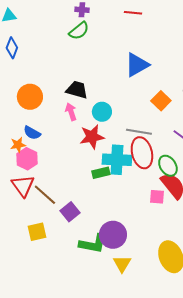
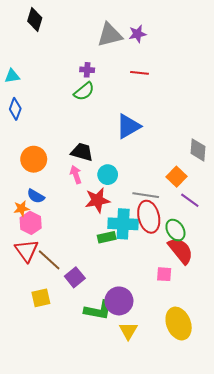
blue triangle: (137, 65) -> (128, 126), moved
orange square: (161, 101) -> (176, 177), moved
pink square: (157, 197) -> (164, 274), moved

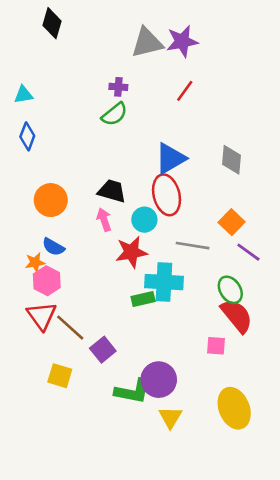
purple star: (137, 34) -> (182, 41), size x1.4
red line: (140, 73) -> (185, 91), turned -60
gray diamond: (198, 150) -> (232, 160), moved
red ellipse: (149, 217) -> (167, 195), moved
yellow square: (41, 298) -> (60, 376), turned 30

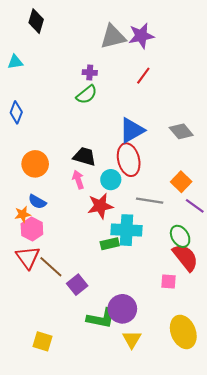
cyan triangle: (23, 95) -> (15, 62), moved
gray diamond: (232, 160) -> (181, 131), turned -45
yellow square: (60, 376) -> (42, 341), moved

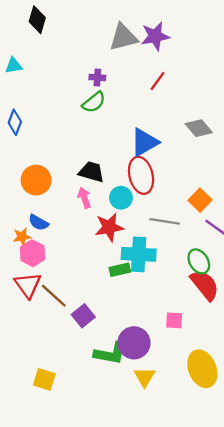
gray diamond: (181, 131) -> (199, 128), moved
pink square: (169, 282) -> (174, 320), moved

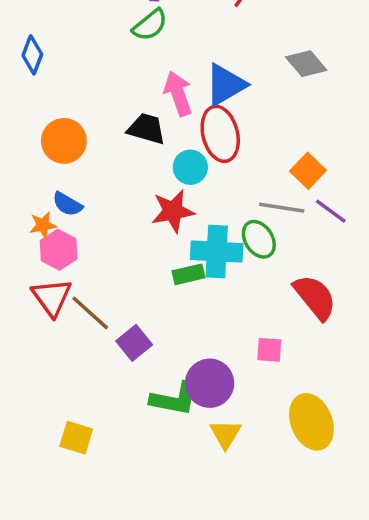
pink arrow: (84, 198) -> (178, 94), moved, size x1.4
gray line: (165, 221) -> (282, 208), moved
green ellipse: (199, 261) -> (259, 239), moved

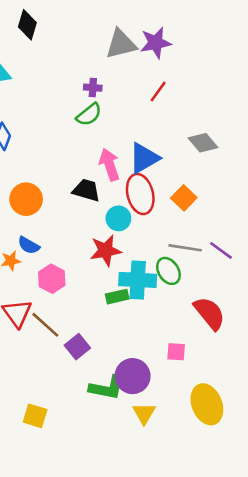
orange square: (308, 171) -> (184, 198), moved
pink hexagon: (59, 250) -> (52, 279), moved

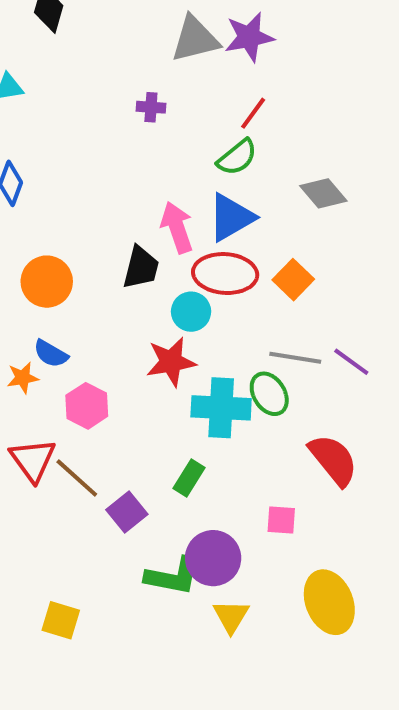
green semicircle: (89, 115) -> (237, 157), moved
black trapezoid: (86, 190) -> (141, 268), turned 88
red ellipse: (140, 194) -> (225, 274), turned -72
green rectangle: (117, 297) -> (189, 478), moved, turned -45

